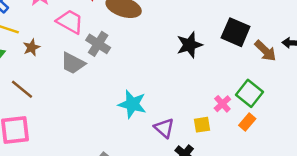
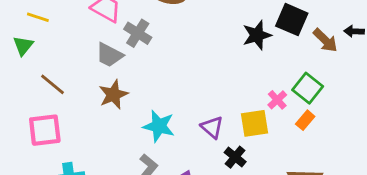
black star: (189, 45) -> (257, 35), moved
brown star: (32, 47) -> (113, 95), moved, size x1.5
cyan star: (132, 104) -> (159, 126), moved
yellow square: (202, 125) -> (254, 123), size x1.5

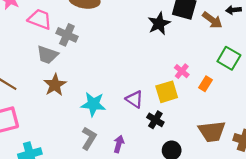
green square: (308, 88) -> (229, 58), moved

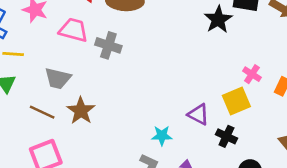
gray trapezoid: (47, 55) -> (58, 78), moved
brown star: (55, 85) -> (81, 111), moved
cyan star: (93, 104) -> (162, 136), moved, size x0.7

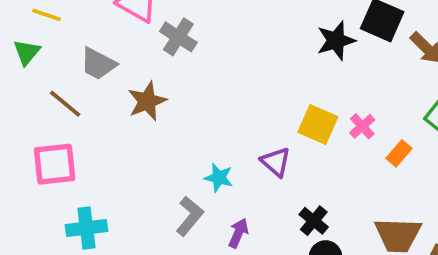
yellow square: (236, 101) -> (318, 124), moved, turned 32
brown star: (81, 111) -> (147, 101), moved
black cross: (226, 136) -> (314, 221), moved

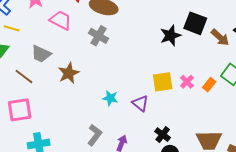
gray cross: (178, 37) -> (98, 36), moved
yellow square: (318, 124) -> (163, 82), turned -30
orange rectangle: (399, 153) -> (209, 85), moved
cyan star: (219, 178) -> (110, 98), moved

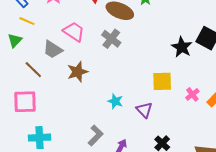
pink trapezoid: (61, 20) -> (74, 32), moved
black star: (170, 36) -> (182, 47), turned -30
yellow square: (163, 82) -> (162, 81), moved

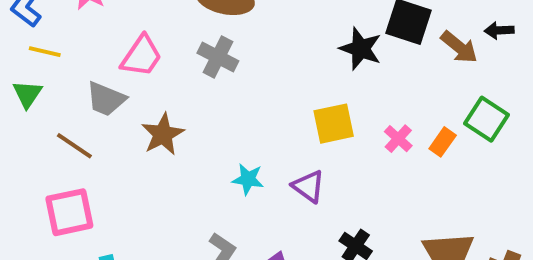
pink trapezoid: (74, 32) -> (141, 56), turned 100

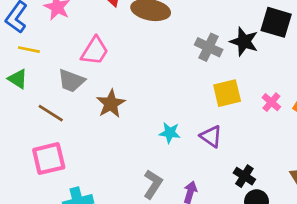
gray cross: (218, 57) -> (209, 47), moved
green triangle: (27, 94) -> (18, 79), turned -30

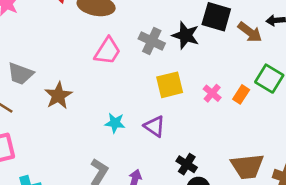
pink trapezoid: (95, 51) -> (107, 51), moved

